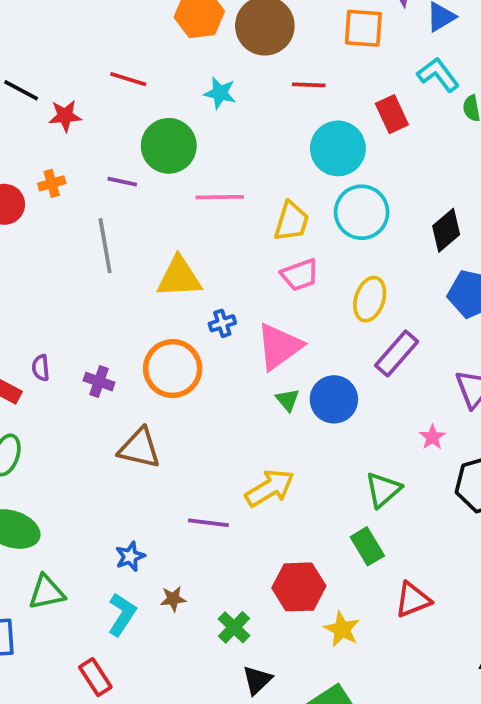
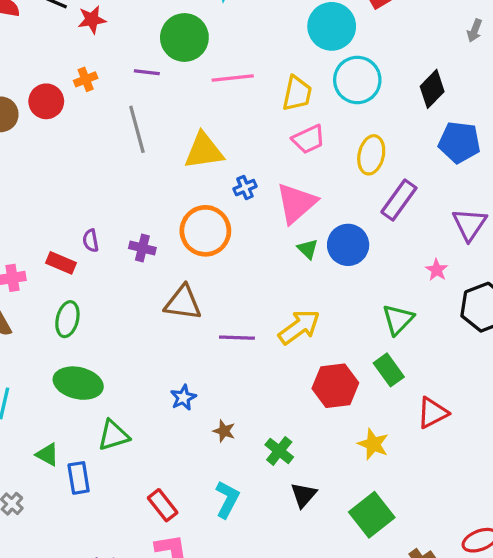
purple line: (208, 523) -> (237, 338), moved
red hexagon: (299, 587) -> (335, 386), moved
brown star: (173, 599) -> (224, 431), turned 30
cyan L-shape: (122, 614) -> (227, 499), moved

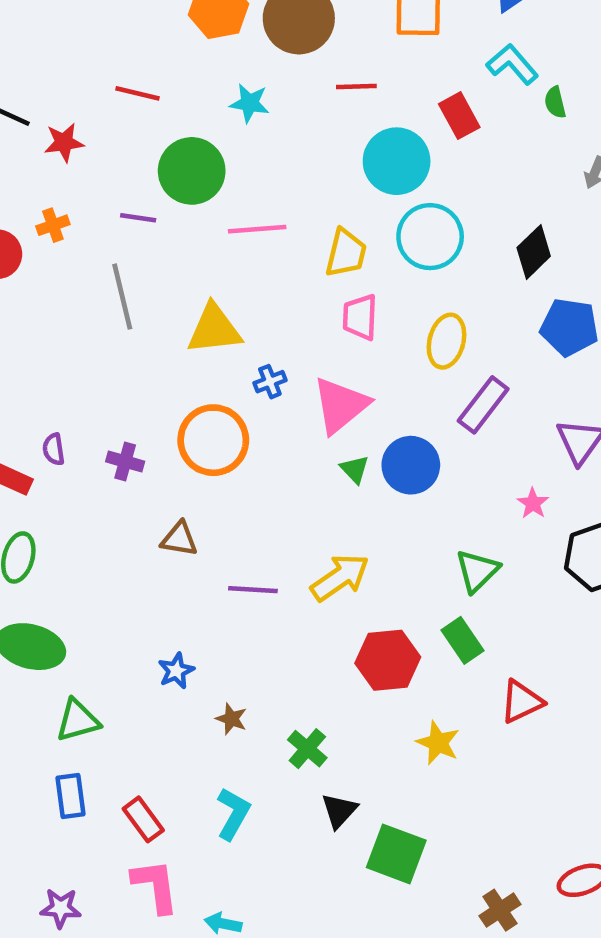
pink trapezoid: (308, 139) -> (360, 317), turned 116
brown triangle: (183, 303) -> (179, 539), size x0.7
blue rectangle: (79, 478) -> (70, 796), moved
green square: (372, 515) -> (396, 854), moved, turned -33

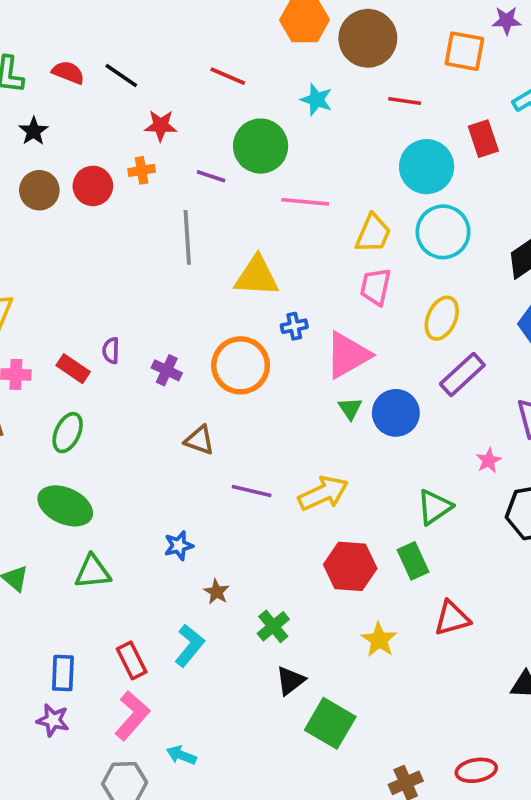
red star: (64, 142) -> (161, 126), moved
blue rectangle: (70, 796) -> (63, 673), moved
cyan L-shape: (233, 814) -> (189, 645), moved
pink L-shape: (155, 886) -> (132, 716), turned 39

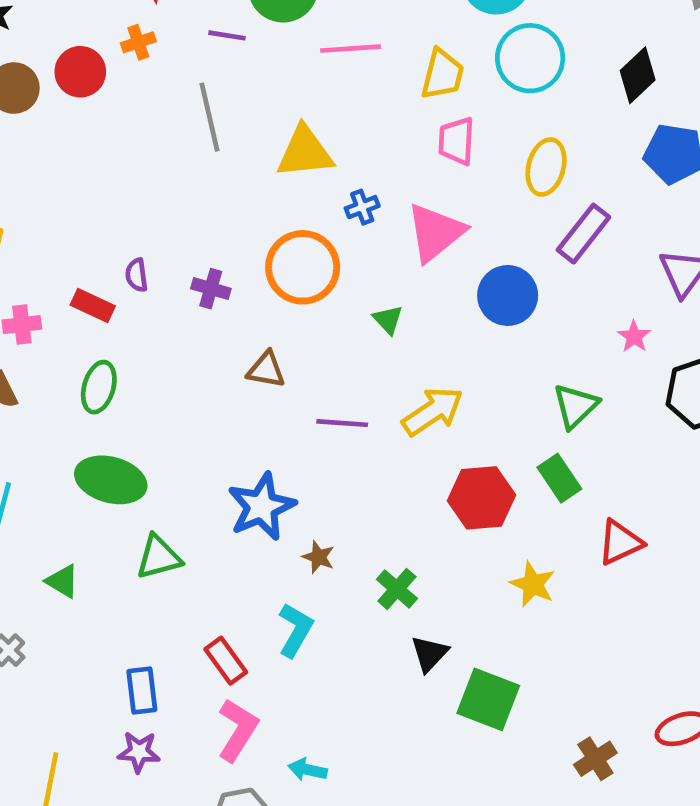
green triangle: (350, 408) -> (388, 320), moved
blue star: (179, 546) -> (262, 507), size x1.8

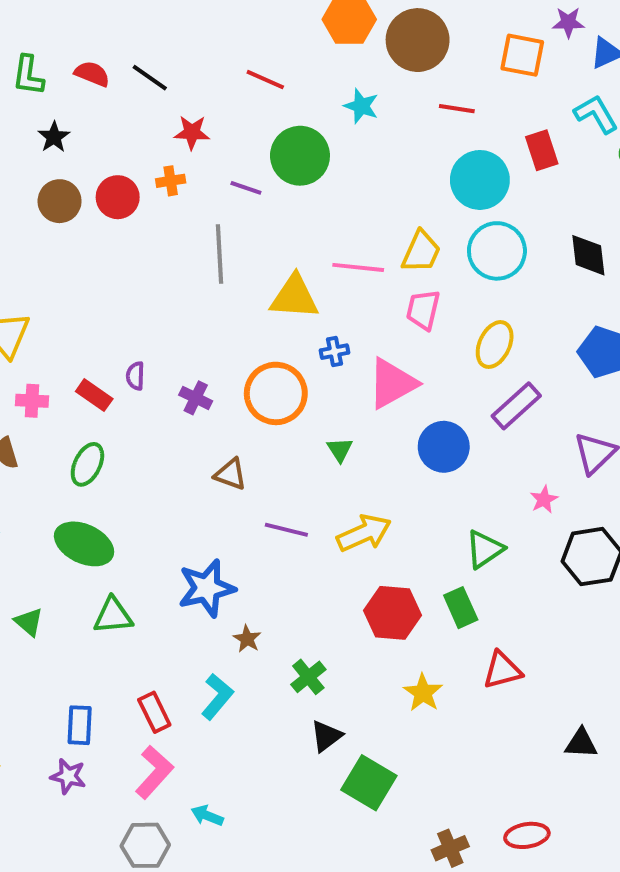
pink line: (350, 49) -> (358, 267), moved
black diamond: (638, 75) -> (588, 255), moved, turned -63

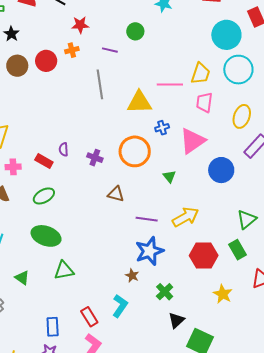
green circle: (300, 156) -> (135, 31), size x0.6
green ellipse: (87, 464) -> (44, 196), turned 40
blue star: (207, 588) -> (149, 251), moved

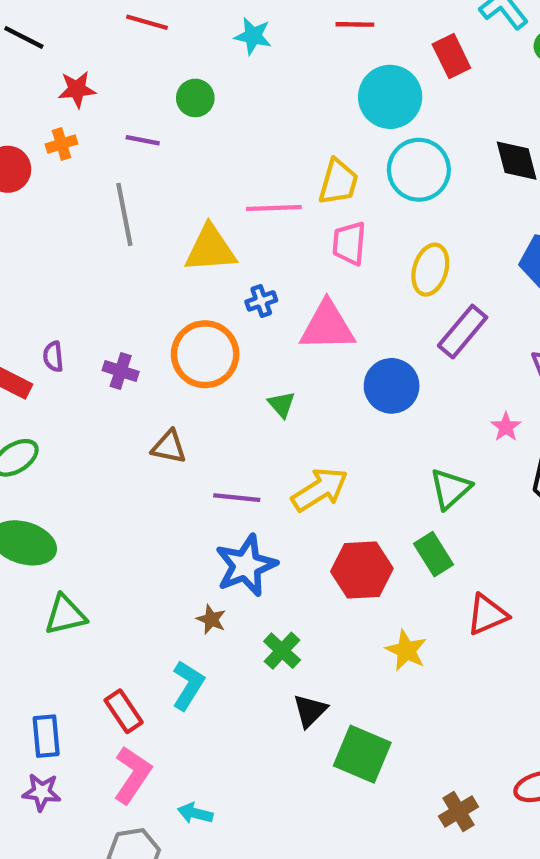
pink triangle: (192, 141) -> (327, 326), turned 36

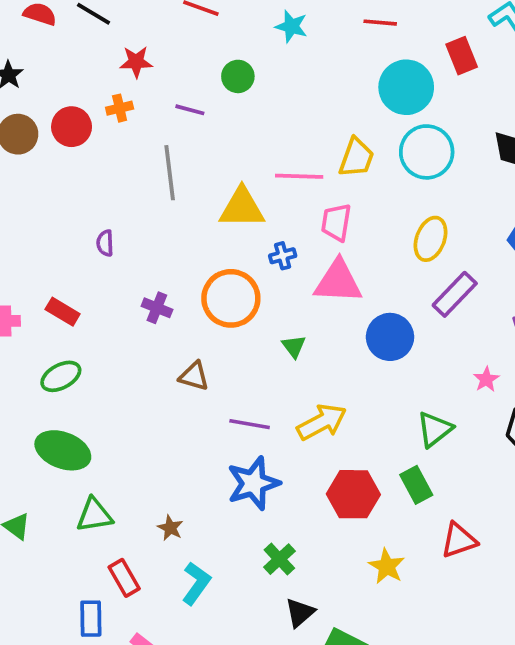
pink trapezoid: (349, 243) -> (336, 222), moved
purple semicircle: (53, 357) -> (105, 243), moved
brown star: (211, 619) -> (170, 528), moved
red rectangle: (124, 711) -> (124, 578), moved
blue rectangle: (46, 736) -> (91, 619), moved

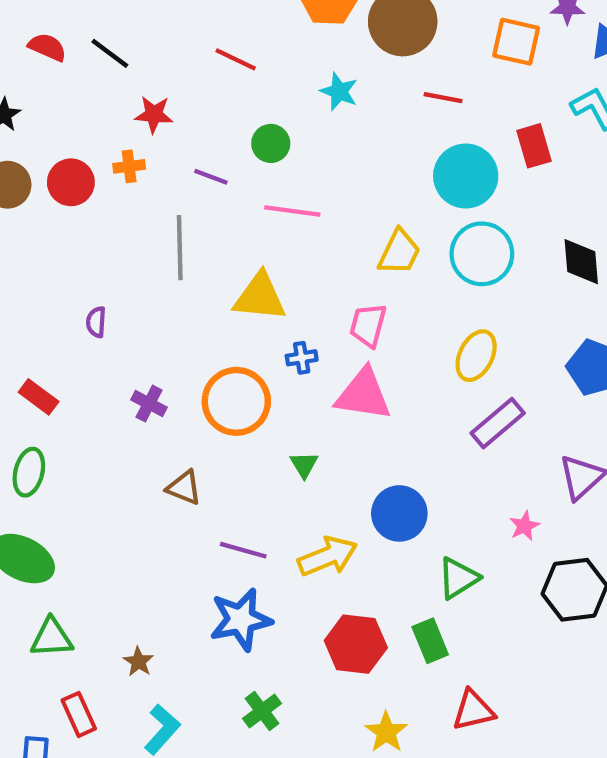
pink line: (299, 176) -> (292, 211), moved
blue circle: (390, 337) -> (399, 513), moved
green ellipse: (61, 376) -> (29, 472), turned -54

